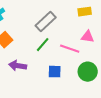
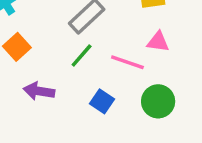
blue square: (55, 72) -> (102, 101), turned 32

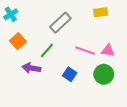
pink triangle: (158, 42) -> (108, 51), moved
green line: (82, 55) -> (47, 51), moved

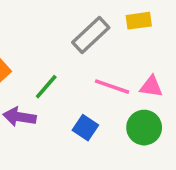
gray rectangle: (60, 23) -> (91, 35), moved

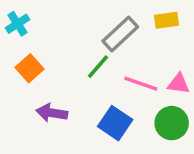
green line: (46, 87) -> (98, 67), moved
blue square: (85, 128) -> (115, 123), size x1.4

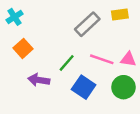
green line: (98, 67) -> (67, 63), moved

